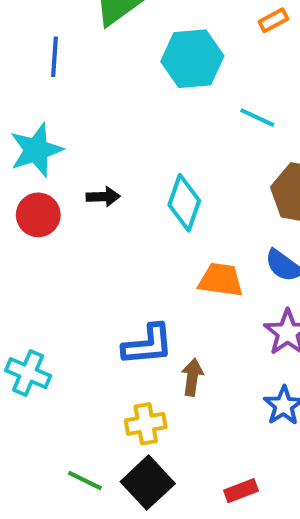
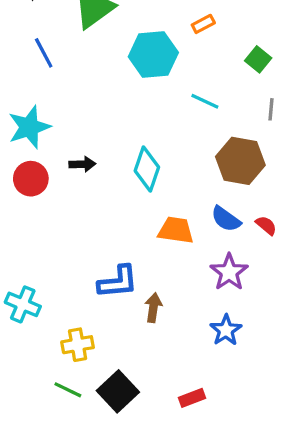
orange rectangle: (273, 20) -> (203, 24), moved
blue line: (54, 57) -> (44, 53), turned -32
yellow cross: (146, 424) -> (78, 345), moved

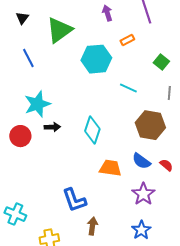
cyan star: (29, 127) -> (37, 104), moved
blue L-shape: (118, 282) -> (74, 200), turned 76
brown arrow: (153, 308) -> (92, 226), moved

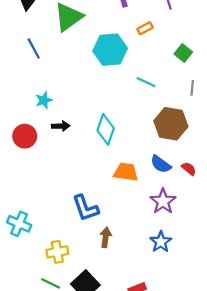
cyan star: (37, 104) -> (44, 100), size x0.6

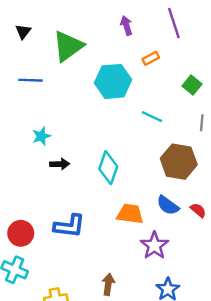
blue line: (34, 48) -> (30, 80), turned -60
red circle: (25, 136) -> (21, 233), moved
purple star: (163, 201) -> (154, 245), moved
blue L-shape: (85, 208) -> (69, 226), moved, turned -64

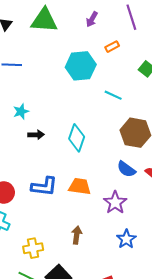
purple arrow: (126, 26) -> (92, 19), turned -133
green triangle: (68, 46) -> (44, 20), moved, turned 40
orange trapezoid: (130, 214) -> (80, 186), moved

